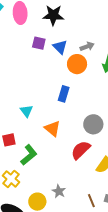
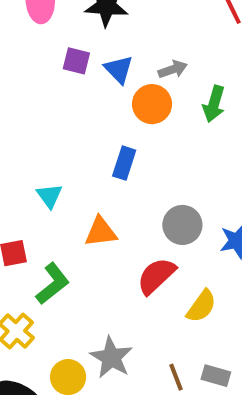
orange triangle: (52, 129) -> (101, 232), turned -48
gray star: (59, 191) -> (111, 357), size x1.5

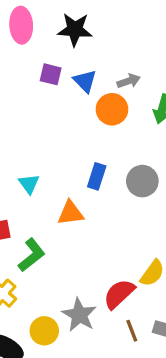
blue rectangle: (124, 163) -> (97, 176), moved
gray circle: (182, 225) -> (142, 181), moved
red semicircle: (156, 276) -> (119, 294), moved

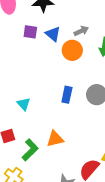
orange triangle: (71, 213) -> (55, 139), moved

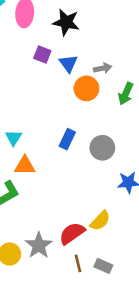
orange triangle: (55, 139) -> (25, 166), moved

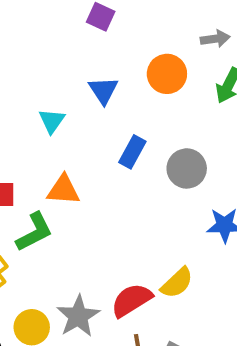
blue triangle: (68, 64) -> (103, 90), moved
gray arrow: (103, 68) -> (215, 39), moved
cyan triangle: (14, 138) -> (52, 121), moved

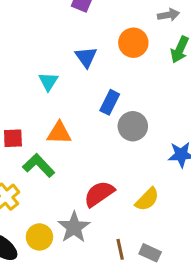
gray circle: (187, 168) -> (133, 126), moved
green L-shape: (34, 232) -> (39, 165), turned -104
red semicircle: (132, 300) -> (99, 194), moved

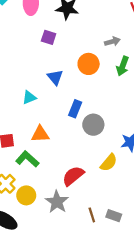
cyan triangle: (48, 81) -> (29, 97), turned 40
yellow semicircle: (147, 199) -> (109, 163), moved
yellow circle: (39, 237) -> (26, 195), moved

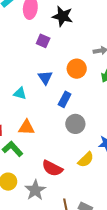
cyan triangle: (29, 97) -> (20, 93), turned 32
blue rectangle: (75, 109) -> (65, 99), moved
red semicircle: (73, 176) -> (52, 168), turned -120

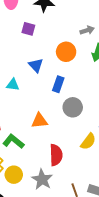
orange triangle: (26, 127) -> (39, 121), moved
red semicircle: (52, 168) -> (56, 155), turned -110

